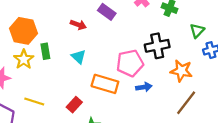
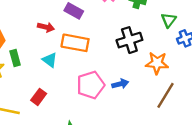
pink pentagon: (130, 63) -> (91, 85), moved
orange rectangle: (105, 84) -> (75, 43), moved
red rectangle: (74, 105) -> (39, 97), moved

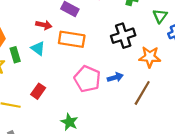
cyan triangle: (50, 60) -> (38, 48), moved
pink pentagon: (91, 85) -> (87, 79), turned -30
brown line: (166, 95) -> (142, 93), moved

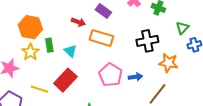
cyan triangle: (38, 48) -> (70, 51), moved
red rectangle: (38, 91) -> (65, 80), size x1.6

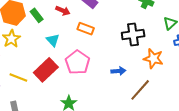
orange rectangle: (101, 38) -> (86, 29), size x0.7
green rectangle: (49, 45) -> (37, 15), moved, turned -32
pink pentagon: (110, 75) -> (77, 62), moved

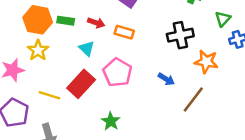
red arrow: (63, 11) -> (96, 23), moved
green rectangle: (37, 15) -> (66, 21), turned -40
blue arrow: (118, 71) -> (166, 79), turned 40

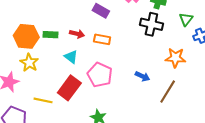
black cross: (180, 35) -> (151, 24), moved, turned 30

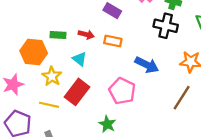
orange hexagon: (26, 36) -> (34, 52), moved
yellow star: (29, 63) -> (52, 76), moved
pink pentagon: (100, 75) -> (122, 91), moved
blue arrow: (142, 76) -> (147, 65), moved, size x1.5

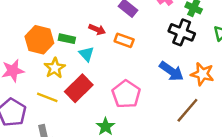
green rectangle: (58, 35) -> (67, 39), moved
blue arrow: (147, 65) -> (171, 71), moved

